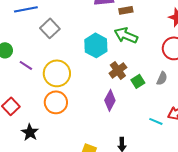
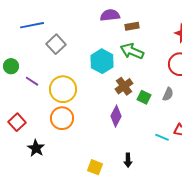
green square: (138, 81) -> (144, 97), turned -32

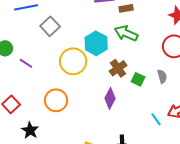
yellow circle: (63, 89) -> (73, 61), moved
gray semicircle: (168, 94) -> (162, 76), turned -40
cyan line: (162, 137) -> (156, 119), turned 32

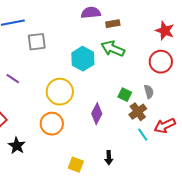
gray square: (50, 26) -> (37, 42), turned 36
yellow circle: (73, 61) -> (60, 92), moved
brown cross: (118, 68) -> (138, 112), moved
orange circle: (56, 100) -> (52, 124), moved

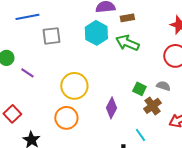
cyan hexagon: (83, 59) -> (96, 33), moved
gray semicircle: (149, 92) -> (163, 86), turned -56
cyan line: (143, 135) -> (140, 135), moved

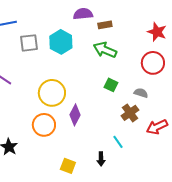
cyan hexagon: (96, 33) -> (61, 42), moved
green square: (139, 89) -> (111, 85), moved
purple diamond: (111, 108) -> (75, 115), moved

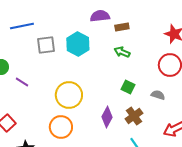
green arrow: (105, 50) -> (122, 52), size x0.7
brown cross: (130, 113) -> (134, 116), moved
purple diamond: (75, 115) -> (107, 117), moved

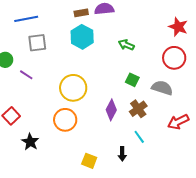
brown rectangle: (122, 27) -> (81, 13), moved
gray square: (46, 45) -> (37, 43), moved
gray semicircle: (158, 95) -> (162, 88), size x1.5

